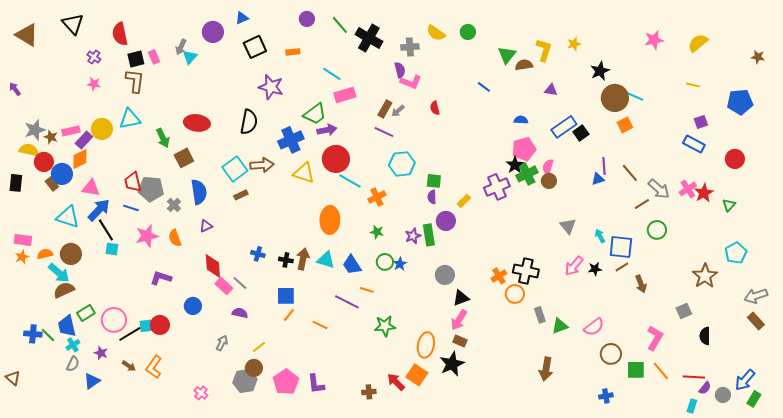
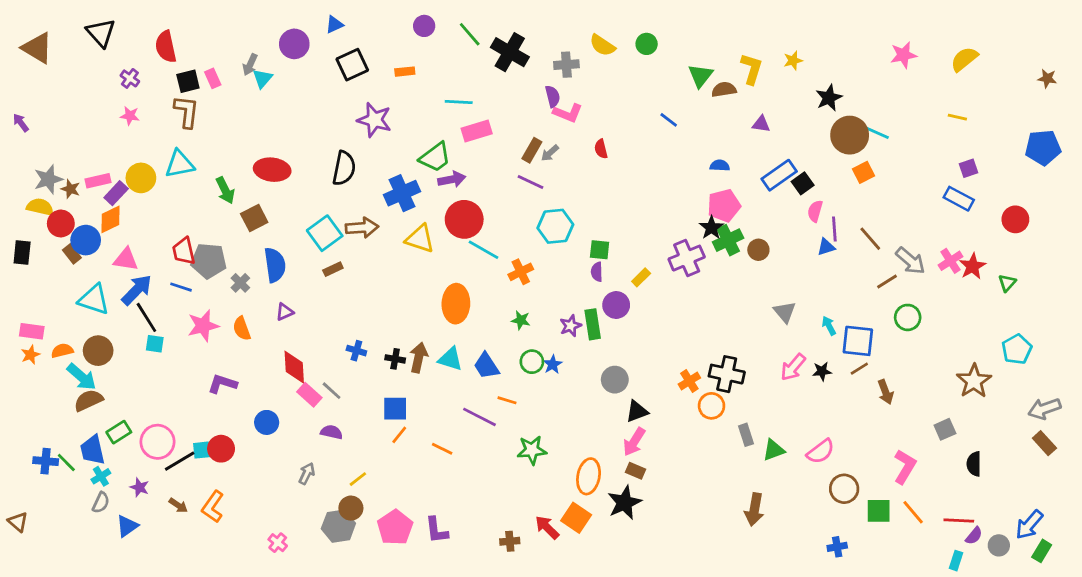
cyan line: (332, 74) -> (459, 102), turned -30
blue pentagon: (740, 102) -> (1043, 148), moved
pink semicircle: (548, 167) -> (815, 211), moved

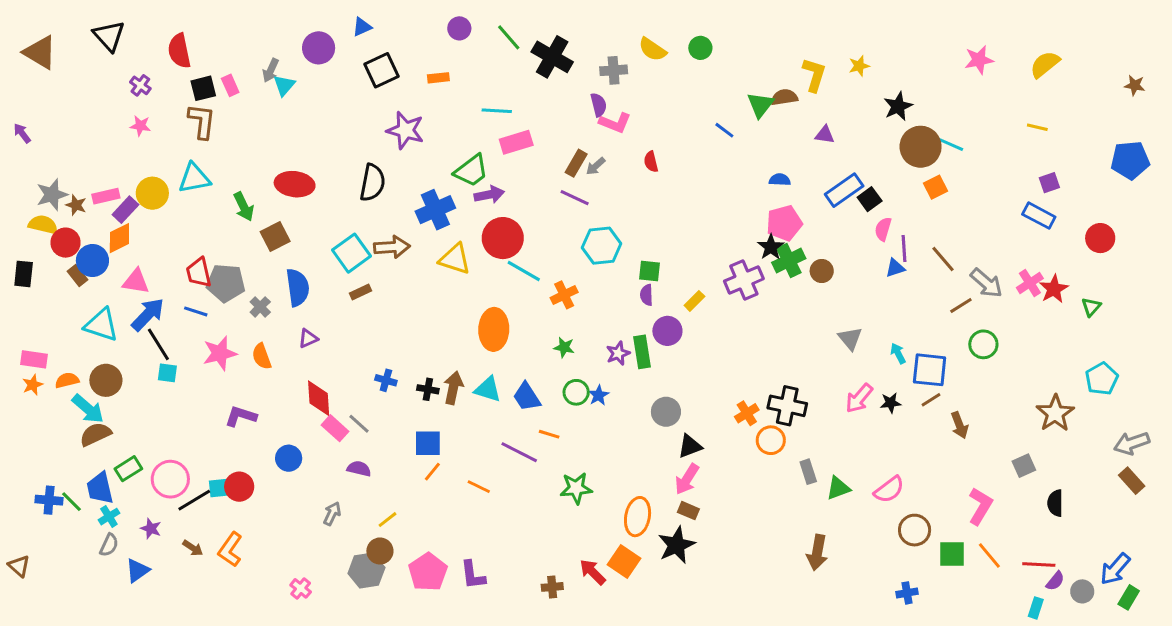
green triangle: (700, 76) -> (760, 105), moved

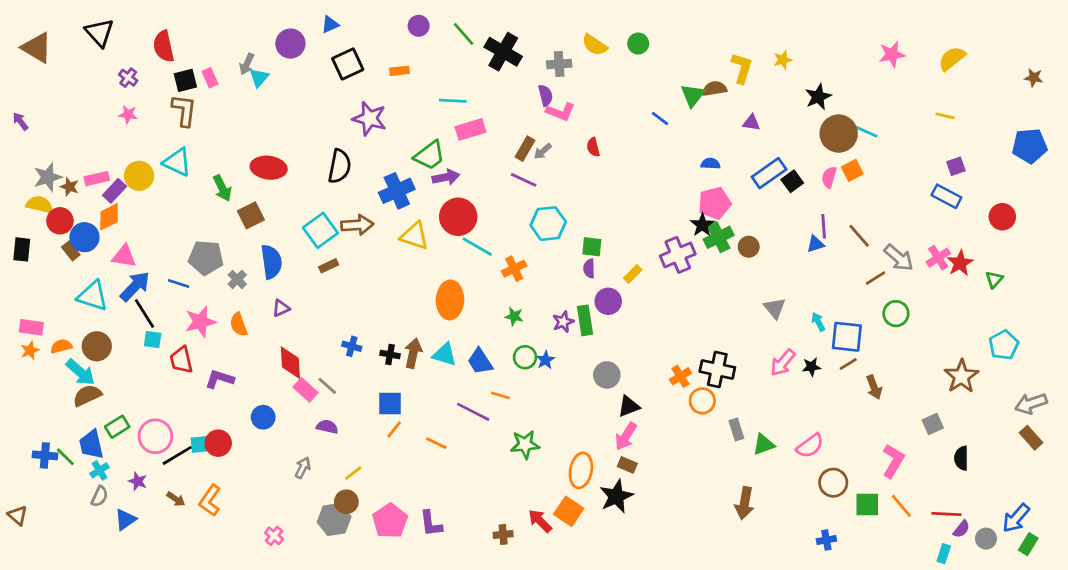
cyan triangle: (194, 178) -> (177, 162), turned 36
pink semicircle: (883, 229) -> (829, 177), moved
red trapezoid: (199, 272) -> (181, 360), moved

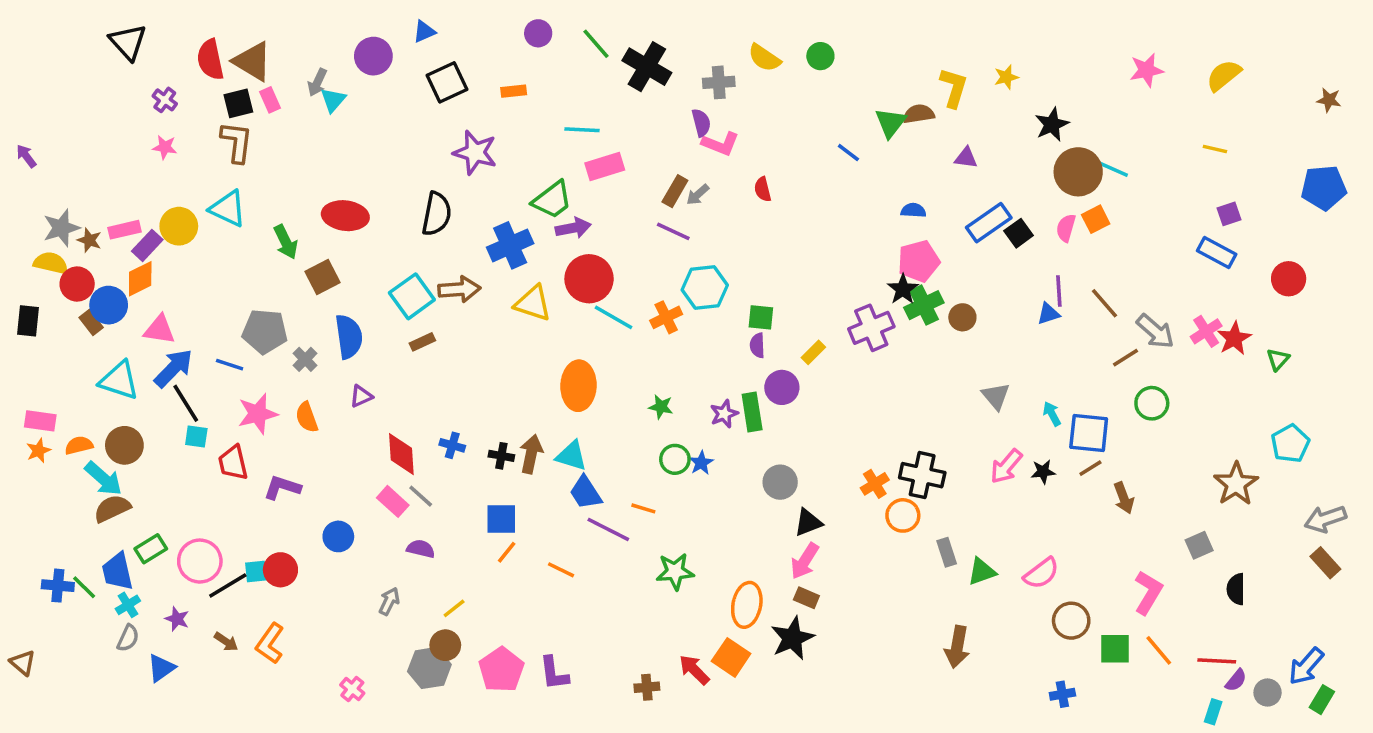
brown triangle: (37, 48) -> (252, 61), moved
orange cross: (514, 269) -> (666, 317), moved
blue trapezoid: (480, 361) -> (586, 493), moved
red diamond: (290, 363) -> (401, 454), moved

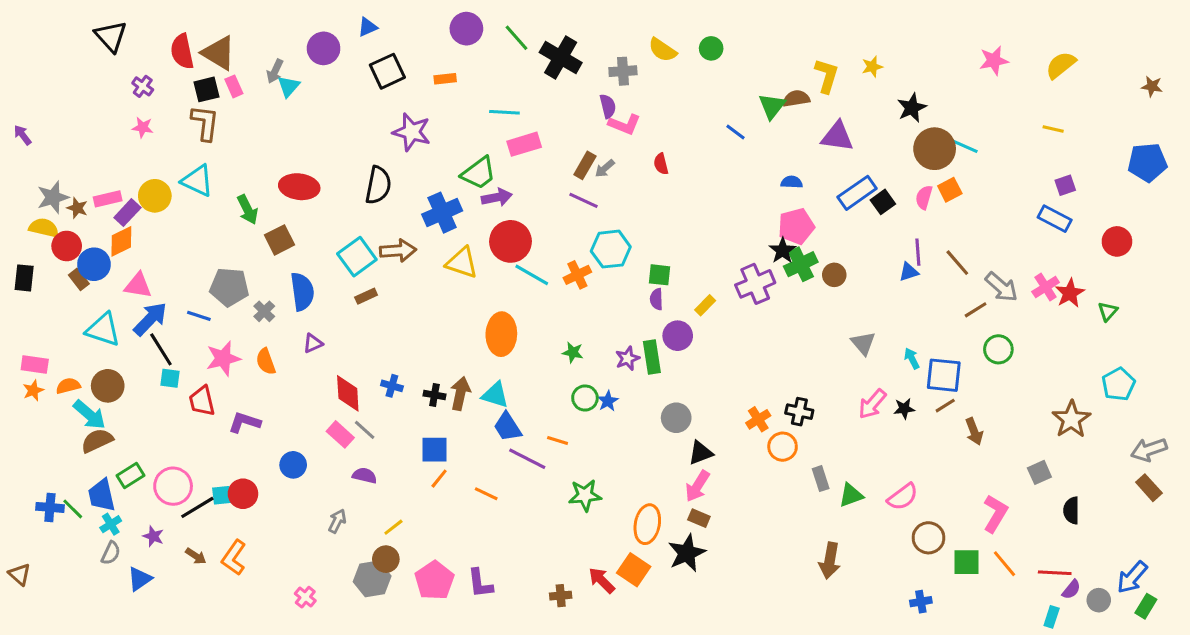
purple circle: (538, 33) -> (466, 29), size x1.4
purple triangle: (966, 158) -> (837, 137), size x1.6
black cross: (922, 475) -> (799, 412), size x0.7

